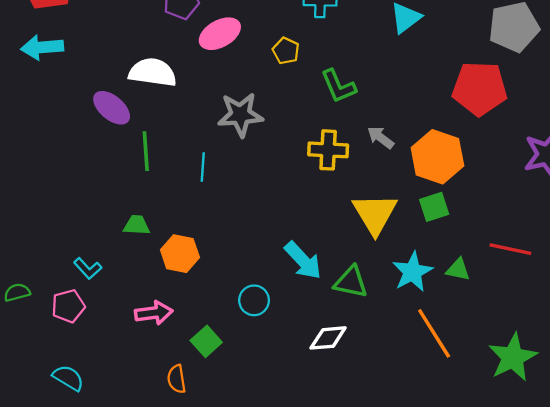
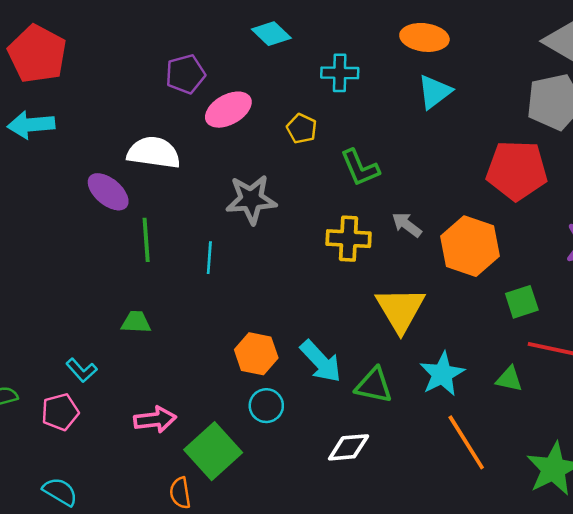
green square: (434, 207) -> (522, 302), moved
orange hexagon: (180, 254) -> (256, 354), moved
green triangle: (458, 270) -> (509, 379), moved
green square: (206, 341) -> (213, 451), size x1.6

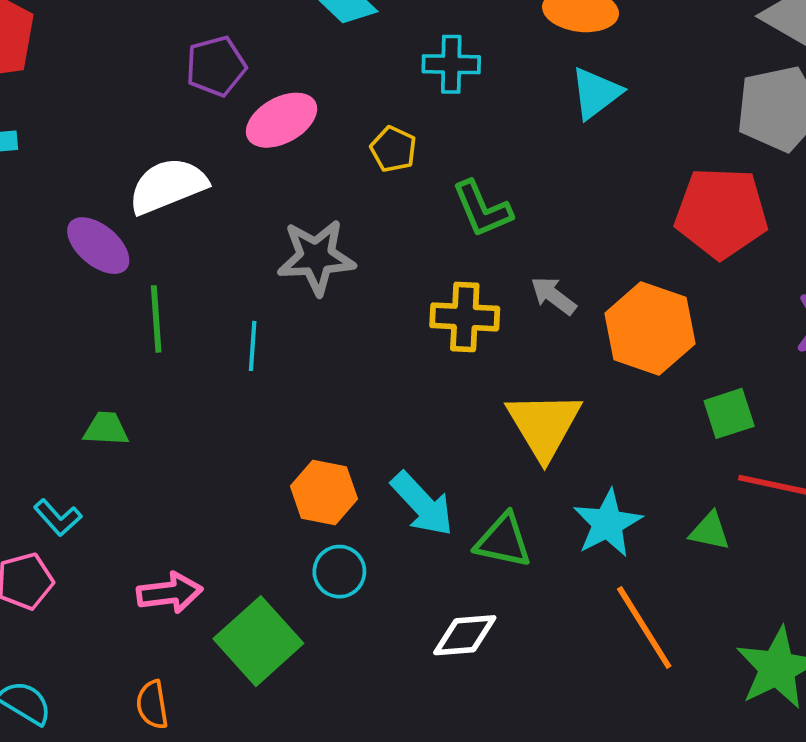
white semicircle: (154, 153) -> (168, 186), turned -30
green trapezoid: (136, 322) -> (106, 429), moved
orange semicircle: (180, 493) -> (152, 705), moved

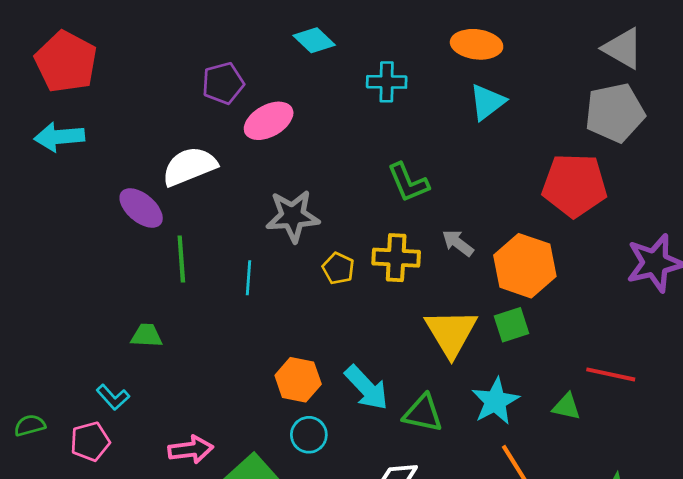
yellow pentagon: (393, 149) -> (338, 268), moved
green square: (729, 413) -> (511, 325), moved

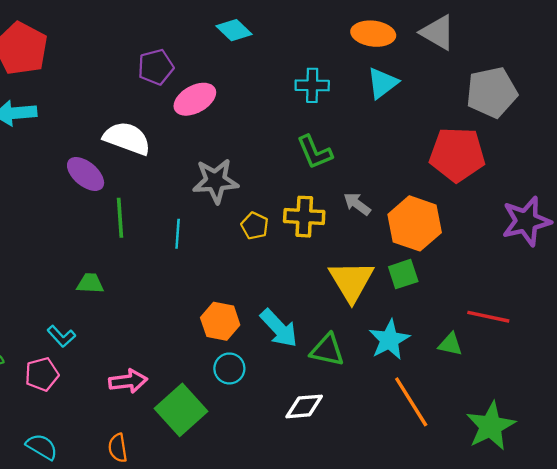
gray triangle: (623, 48) -> (438, 32), moved
cyan cross: (387, 82) -> (312, 85), moved
white semicircle: (189, 166) -> (127, 138), turned 42

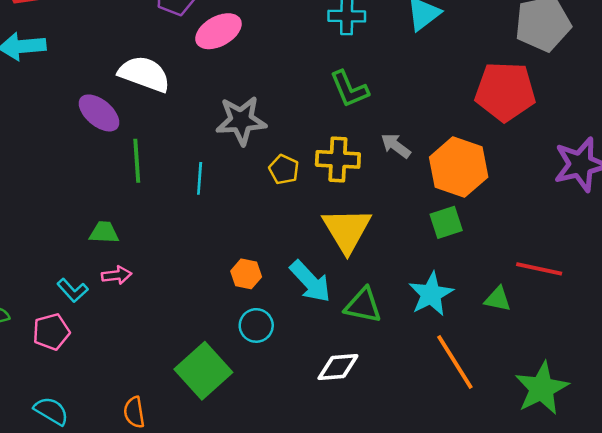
yellow triangle: (351, 281) -> (347, 230), moved
orange hexagon: (220, 321) -> (246, 274), size x0.7
pink arrow: (128, 381) -> (117, 275), moved, size x0.7

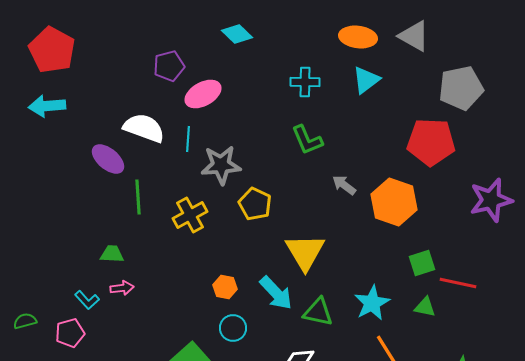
yellow cross: (338, 159) -> (190, 215), moved, turned -32
yellow pentagon: (284, 170) -> (255, 204), size x1.4
cyan line: (200, 178) -> (188, 139), moved
green square: (446, 222) -> (422, 263), moved

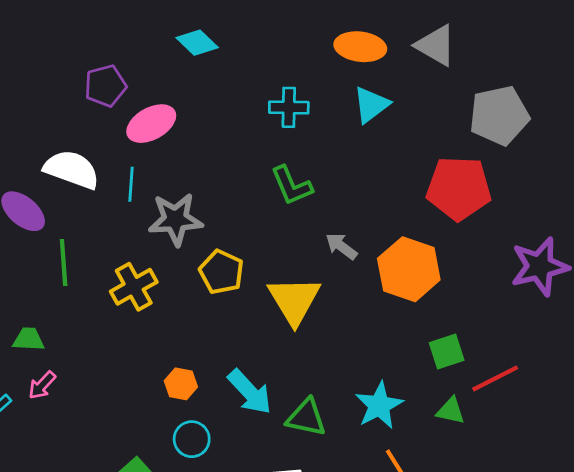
yellow triangle: (305, 252) -> (294, 300), moved
red line: (458, 283) -> (495, 378), turned -39
pink arrow: (122, 288) -> (42, 385), turned 140

